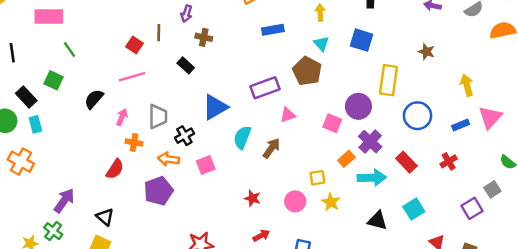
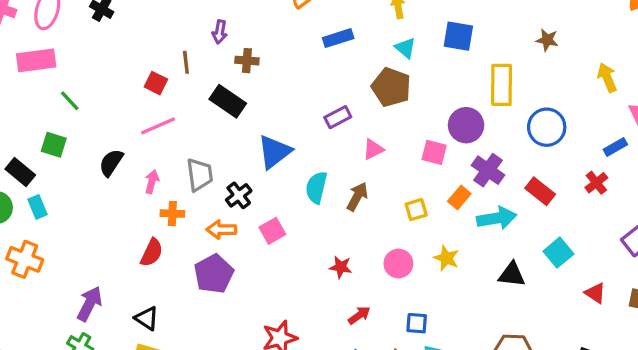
black rectangle: (186, 65) -> (228, 101), size x1.5
purple rectangle: (265, 88) -> (338, 117), size x0.7
blue rectangle: (461, 125) -> (615, 147), moved
yellow square: (317, 178) -> (416, 210), moved

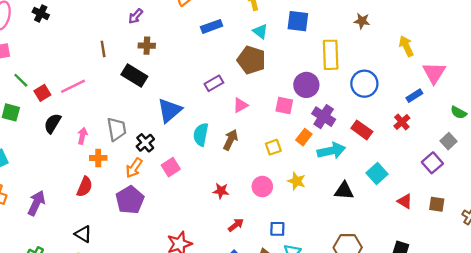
purple arrow: (220, 32) -> (136, 16), moved, turned 35
red square: (156, 83) -> (42, 93), moved, turned 35
pink line: (158, 126) -> (73, 86), moved
orange arrow: (221, 230) -> (134, 168), turned -54
purple arrow: (89, 304) -> (36, 203), moved

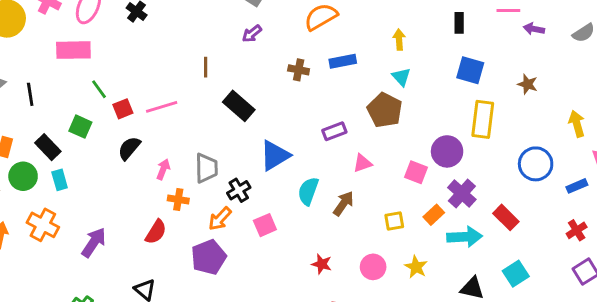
blue square: (298, 21) -> (470, 70), moved
brown cross: (147, 46) -> (299, 70), moved
blue circle: (364, 84) -> (536, 164), moved
red cross: (402, 122) -> (577, 230), moved

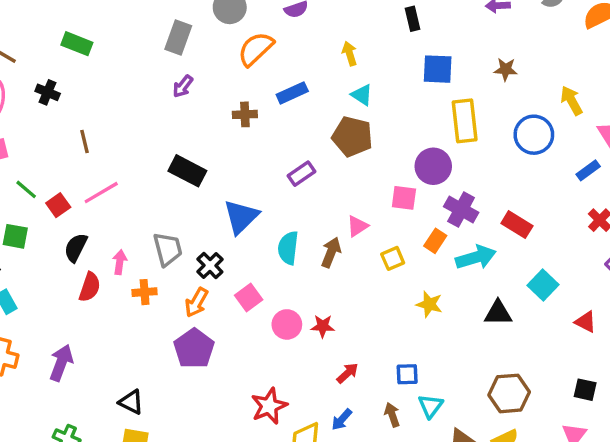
brown line: (206, 67) -> (84, 141), moved
pink triangle: (362, 163) -> (357, 226), moved
blue circle: (536, 164) -> (534, 135), moved
red semicircle: (156, 232) -> (90, 287), moved
pink circle: (373, 267) -> (287, 324), moved

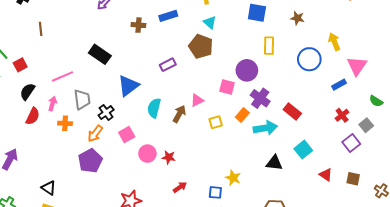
yellow rectangle: (465, 121) -> (269, 46), size x0.7
pink line: (101, 193) -> (62, 76), moved
yellow star: (429, 304) -> (233, 178), moved

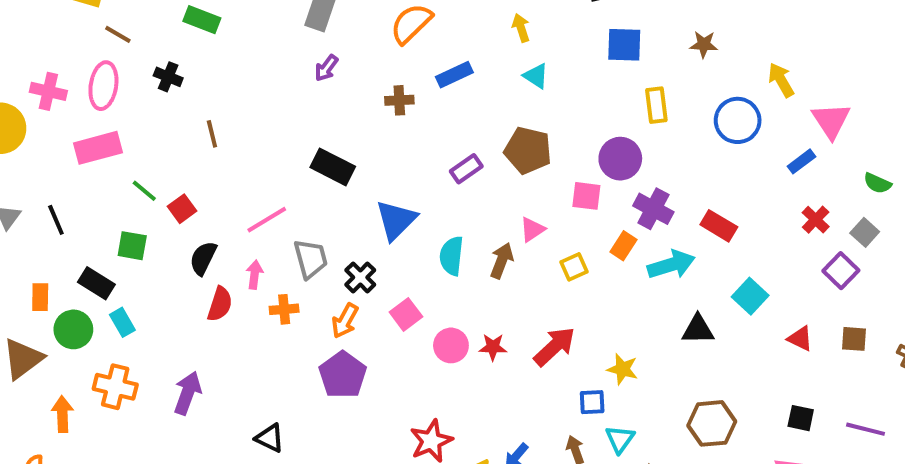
brown pentagon: (201, 46) -> (528, 150), moved
red arrow: (180, 187) -> (554, 347), moved, size x1.6

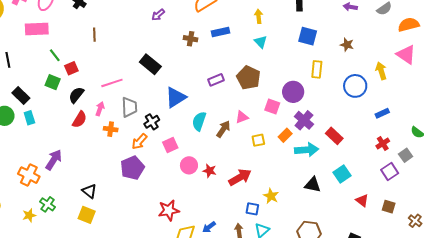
pink triangle: (831, 121) -> (406, 55), moved, turned -35
green square: (132, 246) -> (53, 82), moved
orange cross: (115, 387) -> (29, 175), moved

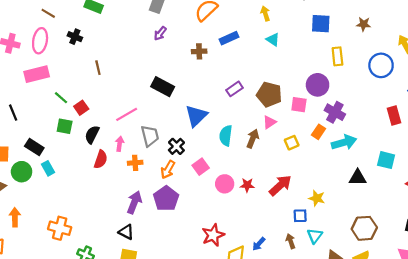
brown pentagon: (248, 78) -> (269, 94), moved
red rectangle: (334, 136) -> (394, 116), moved, turned 42
purple arrow: (54, 160) -> (134, 202), moved
cyan square: (342, 174) -> (386, 160), turned -30

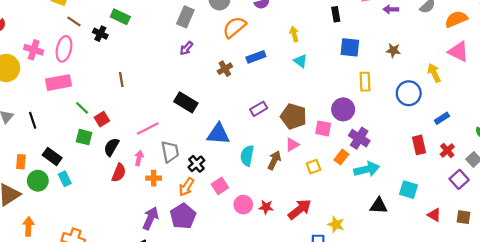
black cross: (75, 37) -> (100, 34), moved
brown cross: (199, 51) -> (225, 69), turned -32
blue triangle: (196, 116) -> (218, 134), turned 45

